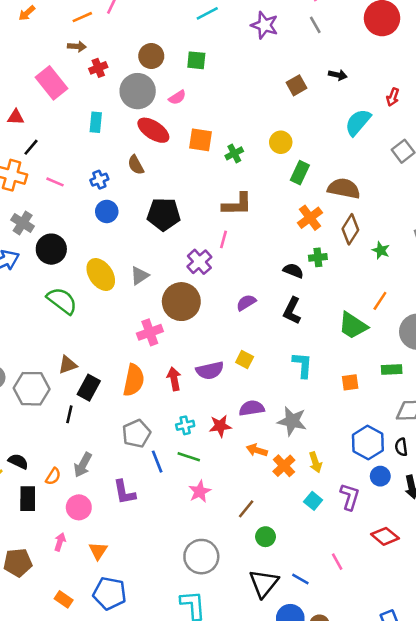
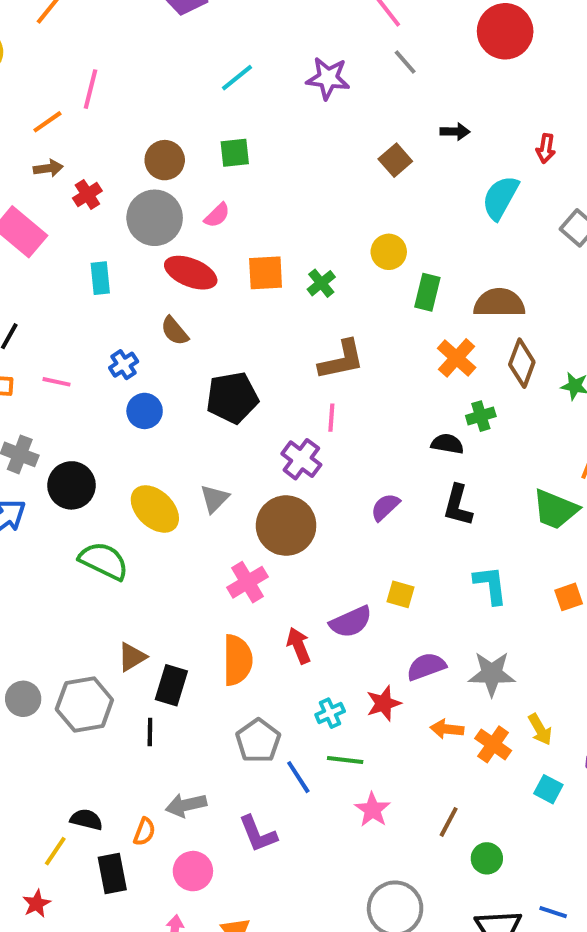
gray arrow: (83, 465) -> (186, 805), turned 60

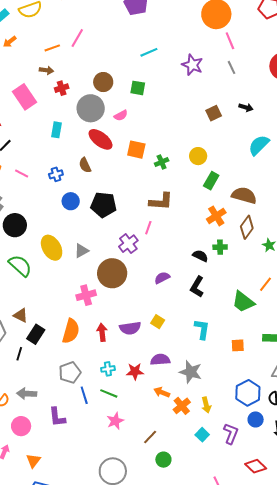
blue circle: (145, 411) -> (71, 201), moved
brown triangle: (132, 657) -> (21, 315), turned 42

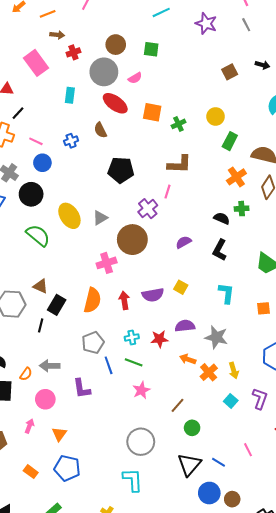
orange line: (52, 48) -> (48, 14), moved
blue circle: (71, 201) -> (42, 163), moved

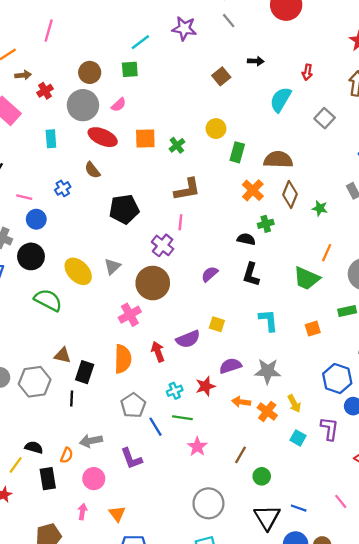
cyan line: (161, 12) -> (140, 42), moved
pink line: (248, 450) -> (341, 501), moved

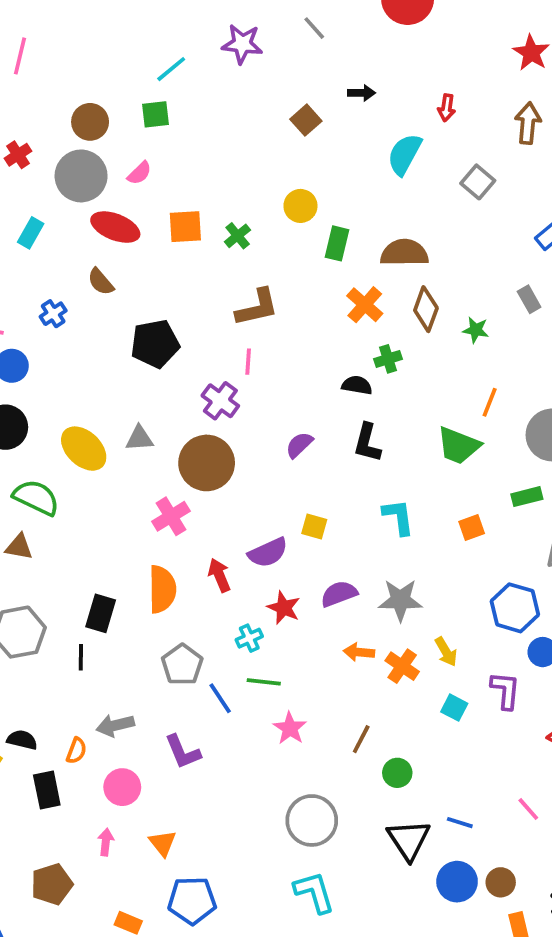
cyan rectangle: (51, 139) -> (31, 233), turned 36
gray triangle: (112, 266) -> (139, 438), turned 42
brown triangle: (63, 355) -> (19, 547), moved
red star: (205, 386) -> (284, 608), moved, turned -30

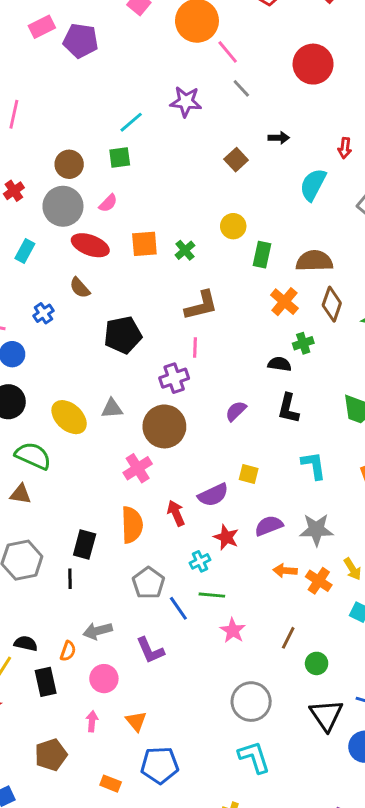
purple cross: (220, 401) -> (174, 378), turned 36

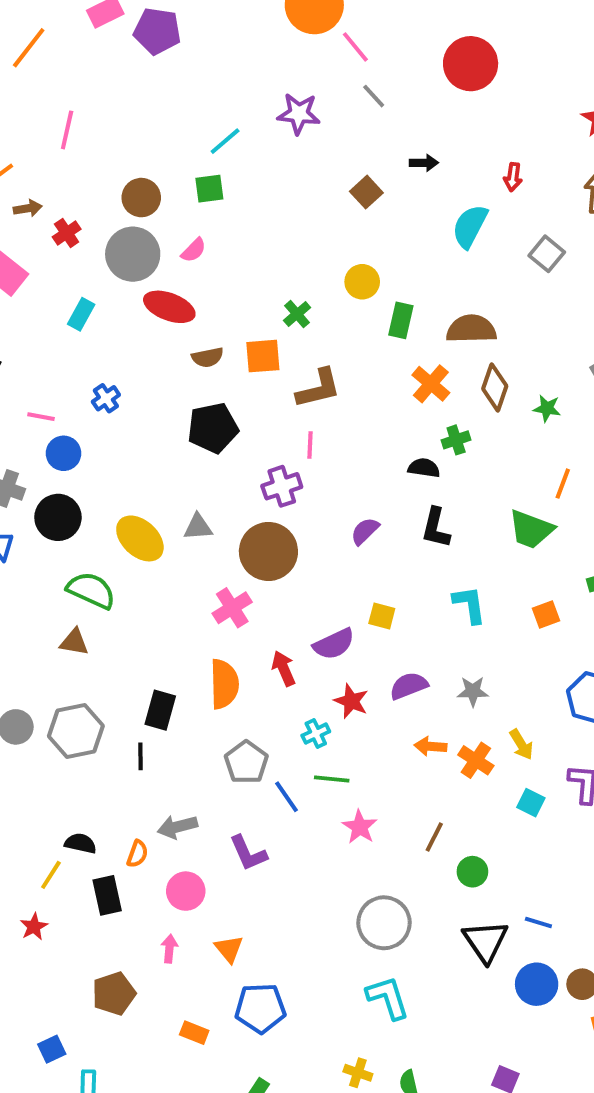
orange square: (144, 244) -> (263, 356), moved
brown semicircle: (80, 288) -> (208, 357), moved, turned -60
gray star: (316, 530) -> (473, 691), size x0.7

